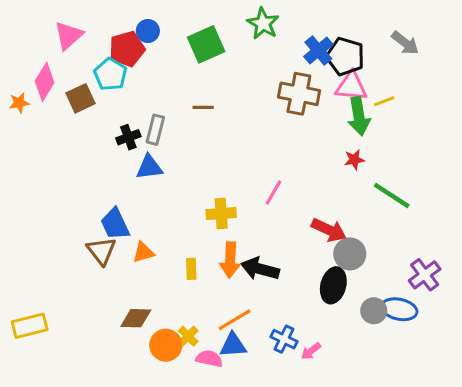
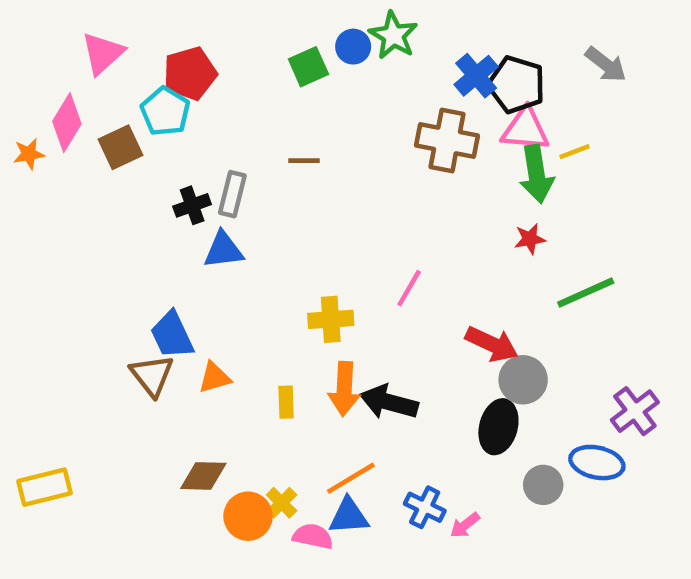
blue circle: (148, 31) -> (353, 47), moved
green square: (206, 44) -> (308, 67), size x0.7
green line: (392, 196) -> (586, 293), turned -57
gray circle: (374, 311) -> (543, 485), moved

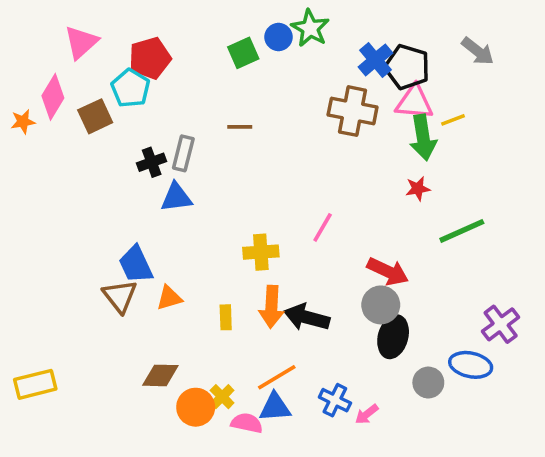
gray circle: (523, 380) -> (381, 305), moved

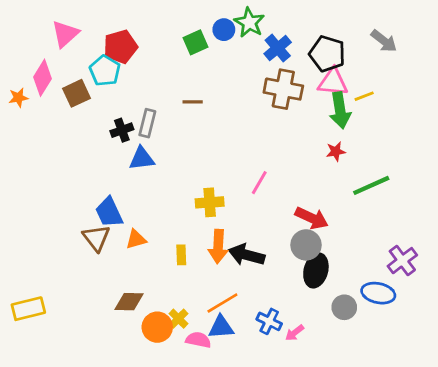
blue cross: (375, 60) -> (278, 48), moved

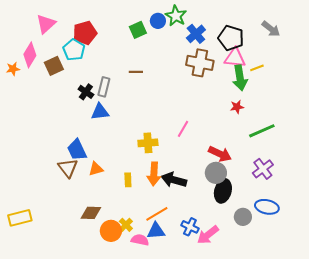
black cross: (122, 130) -> (86, 92), turned -35
purple cross: (402, 261) -> (263, 169), moved
pink arrow: (295, 333) -> (208, 235), size x1.6

